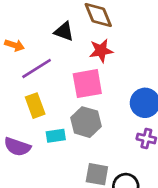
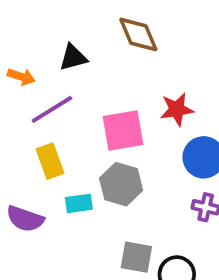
black triangle: (64, 31) -> (73, 57), moved, turned -35
red star: (101, 51) -> (177, 109), moved

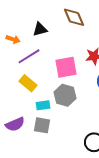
yellow rectangle: (50, 161) -> (28, 83), turned -30
purple semicircle: (25, 219) -> (15, 124), moved, turned -42
gray square: (136, 257) -> (42, 125), moved

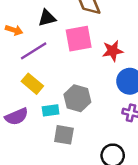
pink square: (66, 67) -> (79, 39), moved
purple semicircle: (15, 124) -> (17, 117), moved
gray square: (42, 125) -> (64, 135), moved

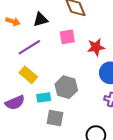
orange arrow: (14, 30) -> (13, 22), moved
pink square: (79, 39) -> (67, 37), size x0.7

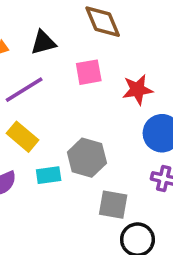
gray square: (55, 118) -> (113, 205), moved

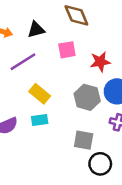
yellow rectangle: (22, 137) -> (40, 94), moved
gray hexagon: (87, 158) -> (87, 97), moved

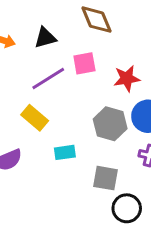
purple line: (23, 62) -> (48, 78), moved
yellow rectangle: (40, 94) -> (35, 118), moved
cyan rectangle: (40, 120) -> (65, 152), moved

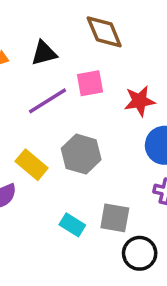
yellow rectangle: (35, 118) -> (32, 165), moved
gray hexagon: (110, 124) -> (81, 154), moved
cyan rectangle: (65, 152) -> (72, 225), moved, turned 40

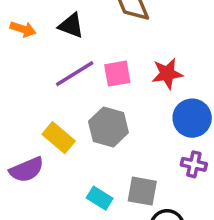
black triangle: (44, 53) -> (71, 26), turned 36
pink square: (90, 83) -> (117, 74), moved

